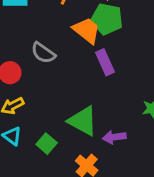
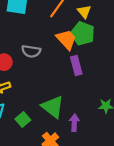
gray semicircle: (43, 53) -> (31, 51), turned -36
purple arrow: (114, 137) -> (74, 123), turned 91

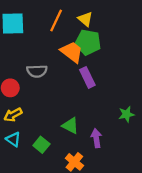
green triangle: (53, 107) -> (70, 126), size x0.7

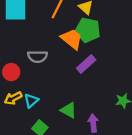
purple rectangle: (87, 77) -> (86, 64), turned 72
cyan triangle: (13, 139) -> (31, 101), moved, turned 42

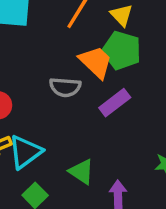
gray semicircle: (37, 57) -> (65, 87), moved
cyan triangle: (31, 101) -> (25, 152), size x1.5

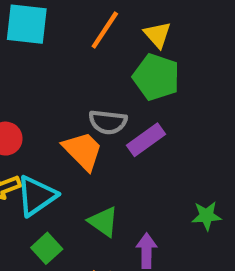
orange trapezoid: (96, 62) -> (83, 151), moved
gray semicircle: (65, 87) -> (108, 122), moved

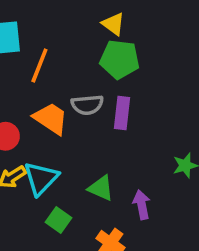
orange line: (105, 30) -> (39, 65), moved
purple rectangle: (146, 140) -> (122, 113), turned -36
orange trapezoid: (83, 151) -> (51, 118), moved

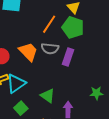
orange line: (39, 65) -> (49, 24), moved

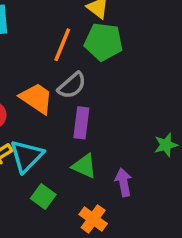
gray semicircle: (50, 49) -> (72, 86), turned -36
purple rectangle: (68, 57) -> (81, 123), moved

